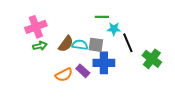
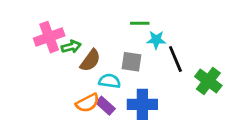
cyan semicircle: (80, 45) -> (110, 81), moved
green arrow: (40, 46) -> (71, 47), moved
blue cross: (104, 63) -> (142, 104), moved
purple rectangle: (83, 71) -> (105, 106), moved

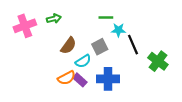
pink cross: (49, 37) -> (25, 26), moved
green arrow: (71, 47) -> (54, 19), moved
gray square: (131, 62) -> (100, 47), turned -35
cyan semicircle: (110, 81) -> (83, 61), turned 140

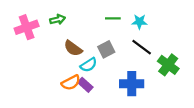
cyan star: (118, 30) -> (139, 22), moved
black line: (133, 45) -> (142, 47), turned -30
brown semicircle: (68, 46) -> (73, 48), turned 90
blue cross: (108, 79) -> (132, 84), moved

